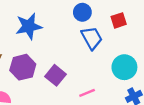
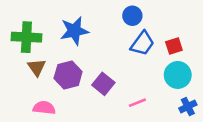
red square: (119, 20) -> (174, 46), moved
blue trapezoid: (92, 38) -> (142, 43), turned 65

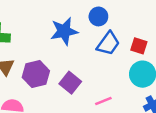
blue star: (74, 31) -> (64, 31), moved
red square: (174, 46) -> (139, 46), turned 35

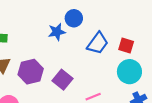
blue circle: (98, 16) -> (74, 18), moved
blue star: (64, 31) -> (57, 32), size x0.7

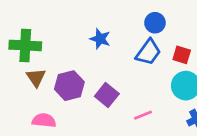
blue circle: (74, 18) -> (155, 23), moved
blue star: (57, 32) -> (100, 39), turned 30

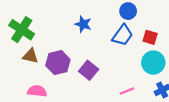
green cross: (25, 45) -> (22, 30), turned 30
brown triangle: (36, 78) -> (30, 56), turned -42
pink line: (143, 115) -> (127, 91), moved

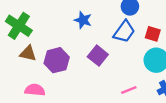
purple square: (89, 70) -> (98, 56), moved

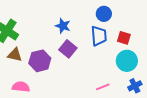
blue trapezoid: (124, 32) -> (99, 36), turned -40
purple square: (98, 56) -> (68, 49), moved

